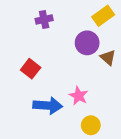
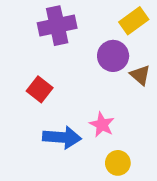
purple cross: (44, 19) -> (57, 26), size x1.6

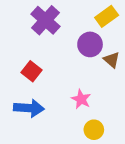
purple cross: (57, 26) -> (45, 20), turned -36
blue arrow: (62, 137) -> (29, 108), moved

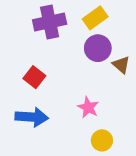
yellow rectangle: (107, 16) -> (95, 18), moved
purple cross: (45, 20) -> (50, 22), turned 36

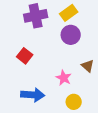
brown triangle: (121, 65) -> (88, 66), moved
blue arrow: (32, 117) -> (33, 95), moved

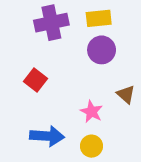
yellow rectangle: (69, 13) -> (99, 18), turned 30
yellow circle: (74, 102) -> (91, 146), moved

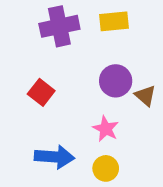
purple circle: (102, 50) -> (116, 81), moved
brown triangle: (126, 94) -> (145, 96), moved

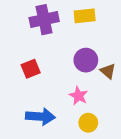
red square: (41, 92) -> (31, 69), turned 30
yellow circle: (106, 168) -> (88, 123), moved

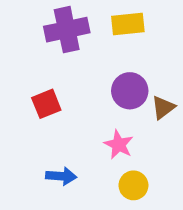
brown triangle: (108, 71) -> (163, 107), turned 42
blue arrow: (40, 117) -> (61, 176), size x0.7

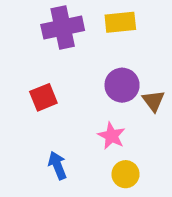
brown triangle: (163, 107) -> (153, 101), turned -30
blue arrow: (61, 176) -> (57, 165), turned -116

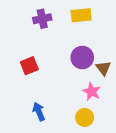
purple cross: (63, 28) -> (42, 19), size x0.7
pink star: (112, 136) -> (92, 92), moved

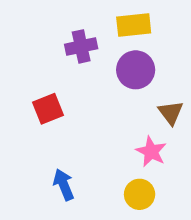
purple cross: (42, 19) -> (81, 46), moved
purple circle: (82, 57) -> (136, 70), moved

